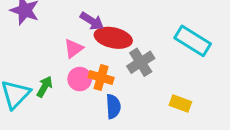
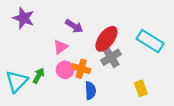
red ellipse: (113, 38) -> (106, 39), moved, turned -65
yellow rectangle: (180, 103) -> (141, 88), turned 49

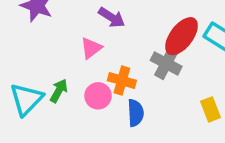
red ellipse: (106, 39) -> (182, 36), moved
gray cross: (111, 57) -> (166, 63), turned -30
pink circle: (65, 70) -> (98, 96), moved

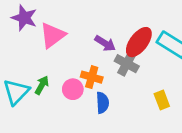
purple arrow: (112, 17) -> (105, 43), moved
pink triangle: (91, 48) -> (53, 35), moved, size x1.5

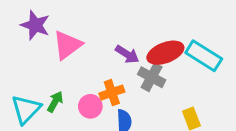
red ellipse: (139, 42) -> (165, 53), turned 32
orange cross: (92, 77) -> (112, 93), turned -35

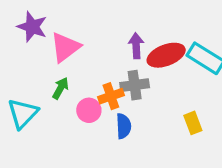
purple arrow: (127, 54) -> (136, 46), moved, turned -125
gray cross: (152, 77) -> (135, 85), moved, turned -36
green arrow: (55, 102) -> (61, 88), moved

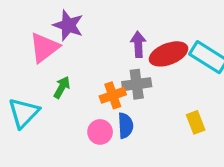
purple star: (32, 27) -> (68, 25), moved
pink triangle: (65, 47) -> (44, 48), moved
pink circle: (89, 110) -> (100, 132), moved

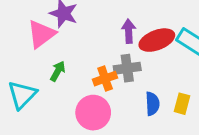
yellow rectangle: (196, 122) -> (182, 104), turned 36
blue semicircle: (126, 126) -> (152, 104), moved
pink circle: (100, 132) -> (93, 113), size x1.5

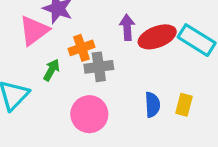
gray cross: (127, 68) -> (99, 67), moved
orange cross: (105, 79) -> (81, 48), moved

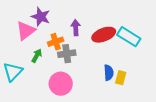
purple arrow: (127, 27) -> (76, 28), moved
blue semicircle: (152, 105) -> (109, 73), moved

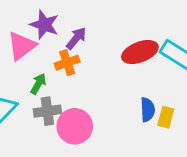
purple arrow: (76, 28) -> (76, 38), moved, turned 42
gray cross: (67, 54) -> (47, 111), moved

